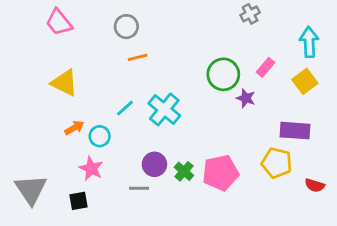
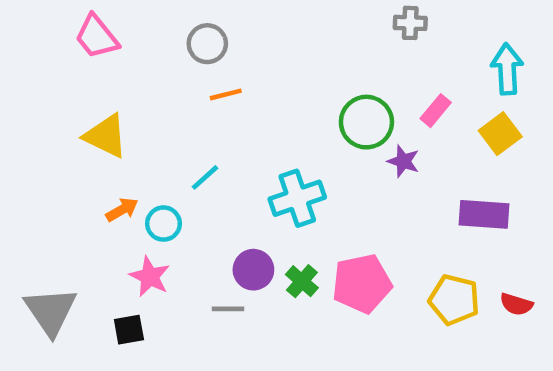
gray cross: (250, 14) -> (410, 23), turned 30
cyan cross: (164, 109) -> (297, 198), moved, turned 32
yellow pentagon: (277, 163) -> (454, 300), moved

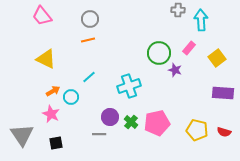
cyan arrow: (507, 69) -> (201, 20), moved
orange line: (226, 94) -> (88, 40), moved
purple rectangle: (484, 214) -> (223, 93), moved
pink star: (150, 277) -> (51, 114), moved

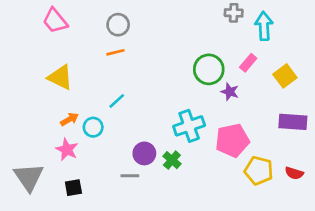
cyan cross: (129, 86) -> (189, 126), moved
pink pentagon: (157, 123) -> (232, 140), moved

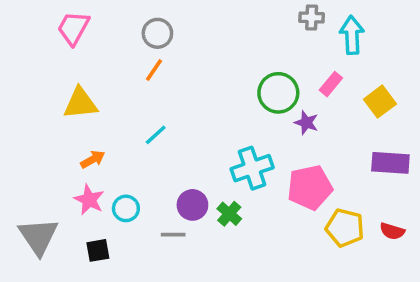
pink trapezoid: (55, 21) -> (73, 28), turned 68
orange line: (115, 52) -> (154, 70), turned -42
yellow triangle: (60, 77) -> (80, 103), turned -32
cyan circle: (93, 127) -> (126, 208), moved

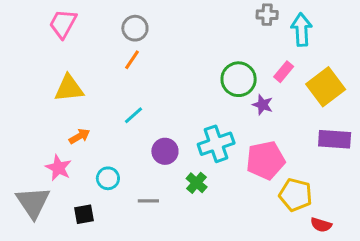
yellow square: (380, 102) -> (326, 87), size x1.4
pink star: (89, 200) -> (58, 168), moved
purple circle: (192, 205) -> (165, 151), moved
red semicircle: (392, 231) -> (321, 225), moved

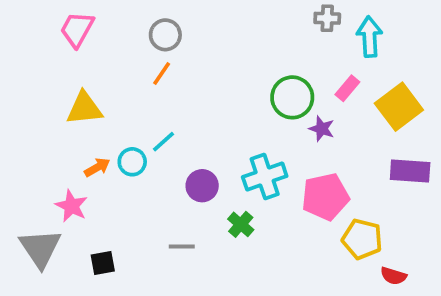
cyan circle: (108, 178) -> (132, 162), moved

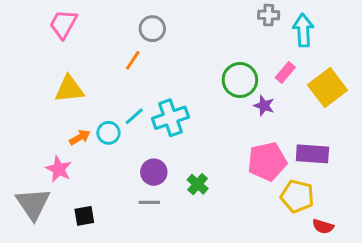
gray circle: (165, 35) -> (152, 29), moved
purple rectangle: (410, 171) -> (312, 154), moved
cyan cross: (265, 177) -> (170, 118), moved
purple circle: (202, 186) -> (154, 172), moved

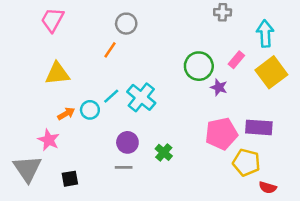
cyan arrow: (303, 30) -> (265, 34), moved
cyan cross: (170, 118) -> (141, 97), turned -32

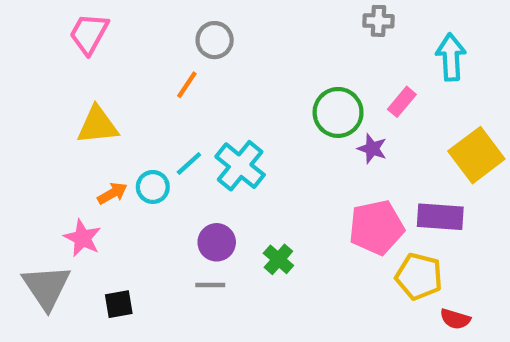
yellow square: (271, 72) -> (476, 155), moved

